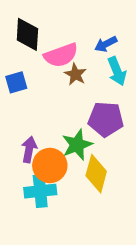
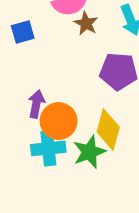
green star: (77, 145) -> (89, 152), moved

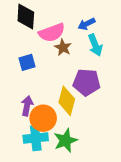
blue square: (23, 32) -> (27, 62), moved
yellow diamond: (108, 130) -> (67, 101), moved

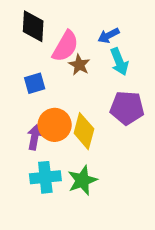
pink semicircle: (52, 33) -> (65, 46), turned -40
purple pentagon: (87, 82) -> (127, 108), moved
orange circle: (43, 118) -> (55, 125), moved

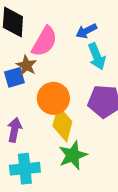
brown star: (79, 65) -> (26, 65), moved
orange circle: (55, 125) -> (53, 98), moved
green star: (82, 180) -> (73, 155), moved

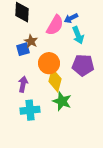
pink semicircle: (44, 41) -> (55, 25), moved
green star: (73, 155) -> (62, 101), turned -30

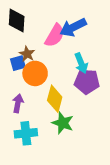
blue arrow: (71, 18) -> (73, 27), size x1.6
cyan arrow: (78, 35) -> (81, 63), moved
orange circle: (49, 63) -> (35, 73), moved

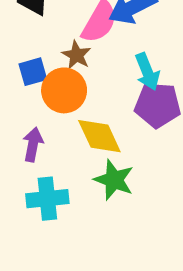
brown star: (27, 54) -> (77, 55), moved
yellow diamond: (55, 99) -> (99, 136), turned -40

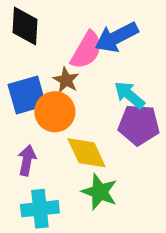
blue square: (33, 72) -> (27, 95), size x1.5
cyan arrow: (147, 72) -> (129, 95), turned 152

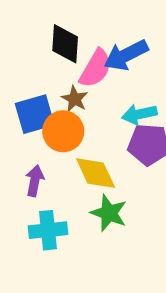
black diamond: (25, 26) -> (65, 44), moved
cyan arrow: (129, 95) -> (139, 114), turned -52

